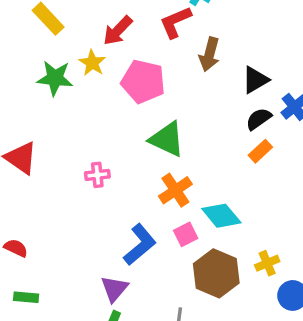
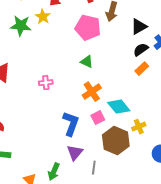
pink pentagon: (143, 82) -> (88, 28), moved
green triangle: (167, 139) -> (87, 62), size x0.6
blue L-shape: (140, 245) -> (71, 124), turned -30
yellow cross: (267, 263) -> (139, 127), moved
purple triangle: (114, 289) -> (75, 153), moved

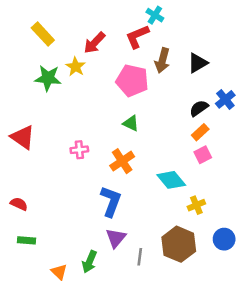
black triangle: (139, 27) -> (198, 63), moved
orange cross: (92, 92) -> (122, 161), moved
pink square: (98, 118) -> (203, 155), moved
brown hexagon: (116, 141) -> (179, 244), moved

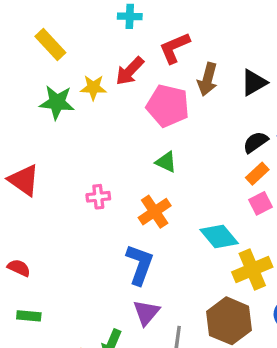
cyan cross: (155, 15) -> (130, 16), moved, turned -30
red arrow: (94, 43) -> (130, 71), moved
yellow star: (76, 67) -> (93, 88), turned -30
yellow cross: (196, 205) -> (252, 270), size x1.6

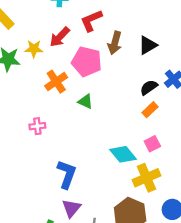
pink square: (260, 203) -> (152, 144), moved
orange cross: (155, 212) -> (56, 82), moved

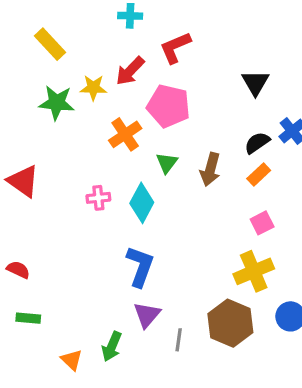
brown arrow: (115, 43) -> (210, 169), moved
black triangle: (148, 45) -> (255, 83), turned -30
green triangle: (85, 101) -> (167, 163), turned 42
cyan diamond: (123, 154) -> (142, 203), moved, turned 68

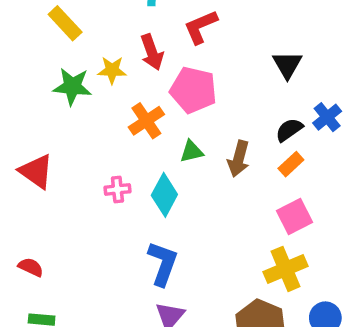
red arrow: (130, 71) -> (152, 52), turned -64
green triangle: (167, 163) -> (192, 151), turned 40
pink square: (262, 223) -> (295, 217), size x1.4

